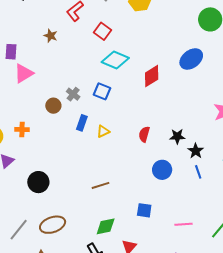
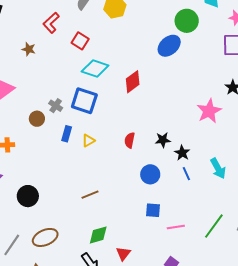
blue ellipse: (191, 59) -> (169, 46), moved
blue square: (102, 91) -> (84, 101), size x1.5
blue square: (144, 210) -> (153, 210), moved

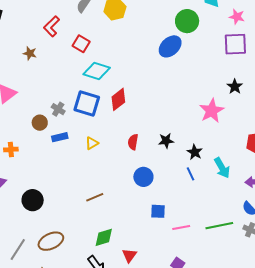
red diamond: (133, 82) -> (118, 99), moved
blue rectangle: (67, 134) -> (60, 137), moved, turned 63
black star: (182, 153) -> (195, 152), moved
blue circle: (150, 174) -> (143, 177), moved
green line: (214, 226) -> (219, 226), turned 44

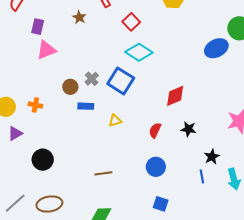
red diamond: (118, 99) -> (175, 96), moved
black star: (166, 141) -> (189, 129), moved

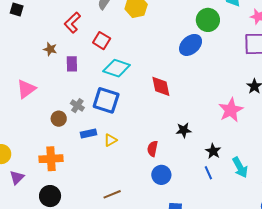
purple rectangle: (38, 27) -> (72, 64), moved
red diamond: (175, 96) -> (161, 86), moved, turned -65
orange cross: (35, 105) -> (51, 159), moved, size x1.6
blue rectangle: (86, 106) -> (88, 133), moved
red semicircle: (155, 130) -> (152, 149), moved

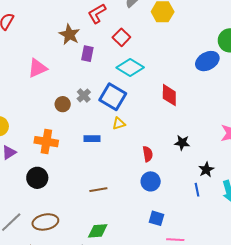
brown star: (50, 49) -> (69, 34), size x1.5
blue rectangle: (88, 133) -> (92, 139), moved
yellow triangle: (110, 140) -> (119, 124), moved
red semicircle: (152, 149) -> (148, 154), turned 147

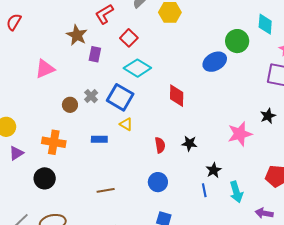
yellow triangle: (119, 124) -> (126, 124), turned 48
red semicircle: (148, 154) -> (160, 145), moved

